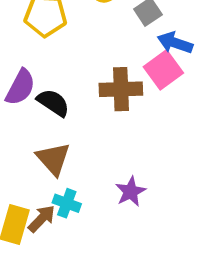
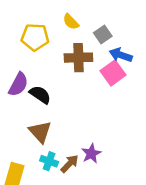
brown cross: (121, 89) -> (78, 58), moved
brown arrow: (42, 219) -> (70, 164), moved

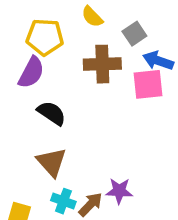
pink square: (113, 73) -> (148, 84), turned 30
purple semicircle: (18, 84) -> (31, 73), moved
purple star: (91, 154) -> (119, 191), turned 30

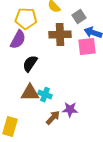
black semicircle: (52, 113) -> (30, 64), turned -90
brown triangle: (52, 162) -> (30, 93), turned -48
cyan cross: (63, 201) -> (45, 95), moved

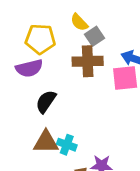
gray square: (79, 17) -> (95, 36), moved
purple semicircle: (18, 40) -> (29, 68), turned 48

